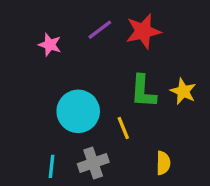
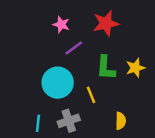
purple line: (100, 30) -> (74, 48), moved
pink star: (50, 45) -> (61, 25), moved
yellow star: (183, 91) -> (135, 68), turned 30

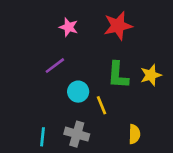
purple line: (74, 48) -> (55, 66), moved
cyan circle: (58, 83) -> (78, 92), moved, size x0.6
gray cross: (69, 121) -> (77, 134), turned 35

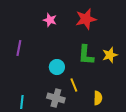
purple line: (55, 66) -> (19, 48), moved, turned -42
yellow line: (101, 105) -> (74, 85), moved
cyan line: (43, 137) -> (22, 102), moved

